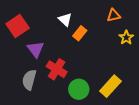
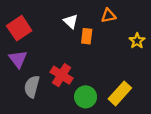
orange triangle: (114, 15) -> (108, 16), moved
orange rectangle: (80, 33) -> (87, 36), turned -32
purple triangle: (36, 49) -> (18, 59), moved

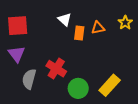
orange triangle: (108, 16) -> (98, 28), moved
red square: (19, 28) -> (18, 26), turned 30
yellow star: (137, 41) -> (125, 23), moved

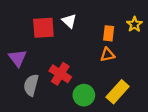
red square: (18, 26) -> (43, 28), moved
orange triangle: (98, 28) -> (107, 55), moved
orange rectangle: (79, 33) -> (109, 33), moved

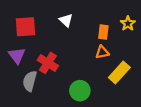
red square: (43, 28) -> (25, 27), moved
red cross: (60, 74) -> (48, 63), moved
yellow rectangle: (118, 92) -> (119, 73), moved

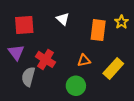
orange rectangle: (103, 32) -> (98, 30), size x1.5
orange triangle: (102, 52) -> (84, 60), moved

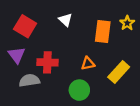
red square: (24, 25) -> (25, 26), turned 35
red cross: (46, 59) -> (47, 62), turned -30
gray semicircle: (28, 77) -> (29, 80), turned 66

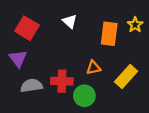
red cross: (47, 62) -> (62, 81), moved

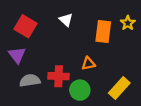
yellow rectangle: (126, 77) -> (119, 88), moved

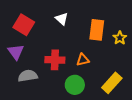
yellow star: (128, 23) -> (120, 38), moved
red cross: (59, 76) -> (55, 60), moved

